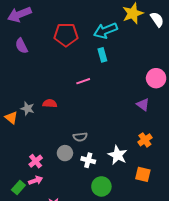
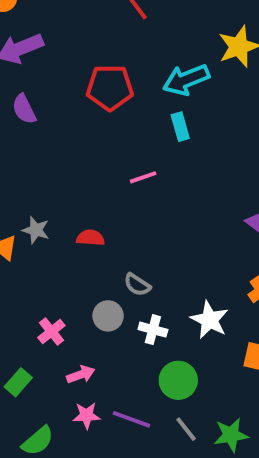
red semicircle: (50, 103) -> (90, 238), moved
gray semicircle: (80, 137) -> (137, 285), turned 40
pink arrow: (36, 180) -> (81, 374), moved

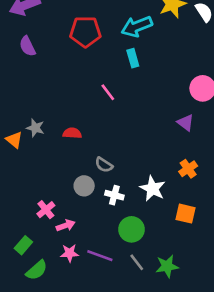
pink line: (143, 177) -> (108, 92), turned 72
pink cross: (51, 332) -> (46, 210), moved
green rectangle: (18, 382) -> (23, 245), moved

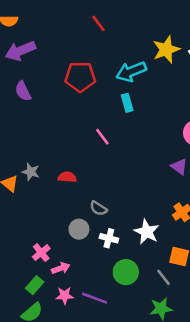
green rectangle: (23, 245) -> (35, 285), moved
gray line: (137, 262) -> (164, 277), moved

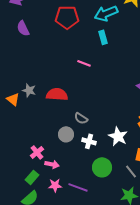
pink line: (102, 137) -> (84, 63), turned -32
red semicircle: (67, 177) -> (57, 94), size x1.5
pink arrow: (61, 268) -> (52, 164), turned 32

